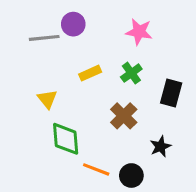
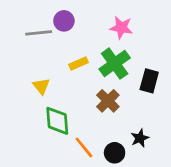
green cross: (131, 73) -> (115, 64), size x1.6
black star: (160, 146) -> (140, 138), moved
orange line: (96, 169) -> (84, 147), turned 30

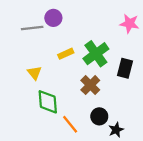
pink star: (121, 28) -> (129, 23), moved
black star: (140, 138) -> (116, 130), moved
black circle: (115, 153) -> (99, 116), moved

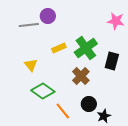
green diamond: (48, 102) -> (43, 91), turned -50

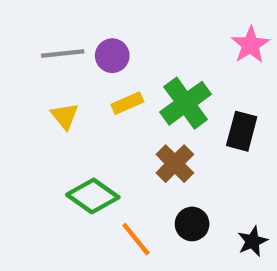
purple circle: (48, 16) -> (112, 56), moved
pink star: (116, 21) -> (250, 45), turned 30
yellow triangle: (31, 65) -> (65, 116), moved
black star: (104, 116) -> (252, 241), moved

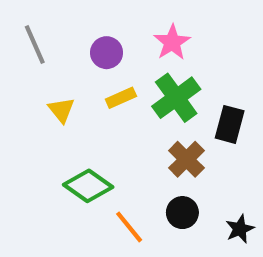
pink star: (250, 45) -> (172, 42), moved
gray line: (63, 53) -> (35, 44), moved, turned 72
brown cross: (175, 164) -> (186, 159), moved

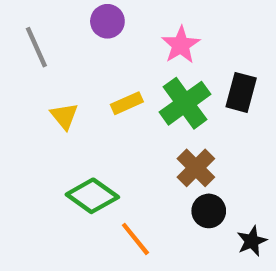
purple circle: (107, 53) -> (107, 21), moved
black rectangle: (230, 124) -> (241, 92), moved
black circle: (182, 213) -> (209, 211), moved

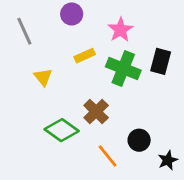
yellow rectangle: (127, 103) -> (85, 56), moved
green cross: (185, 103) -> (123, 68), turned -32
brown cross: (196, 168) -> (96, 112), moved
orange line: (135, 239) -> (108, 156), moved

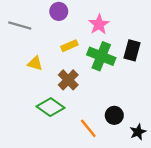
gray line: (24, 31) -> (20, 26), turned -50
yellow triangle: (43, 77) -> (35, 63), turned -35
brown cross: (96, 112) -> (68, 80), moved

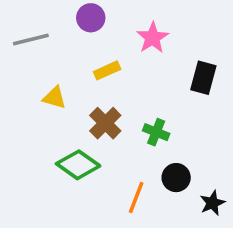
gray line: (20, 26) -> (31, 40), turned -30
green cross: (101, 56) -> (156, 132), moved, size x0.6
orange line: (88, 128) -> (136, 198), turned 60

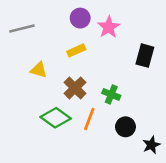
purple circle: (91, 18) -> (80, 18), moved
orange line: (136, 198) -> (89, 119), moved

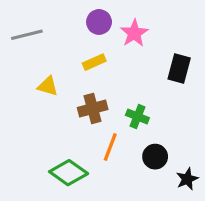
brown cross: (75, 88) -> (93, 109), turned 30
green diamond: (56, 118) -> (69, 173), moved

